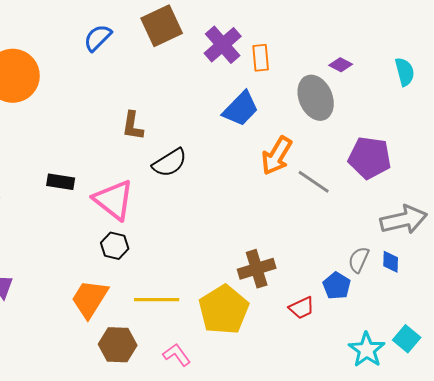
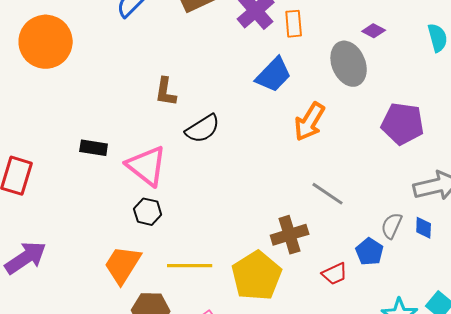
gray line: (314, 182) -> (328, 194), moved

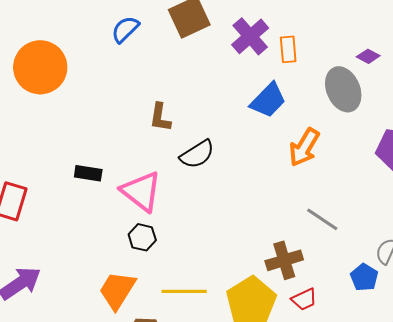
red trapezoid: (335, 274) -> (304, 299), moved

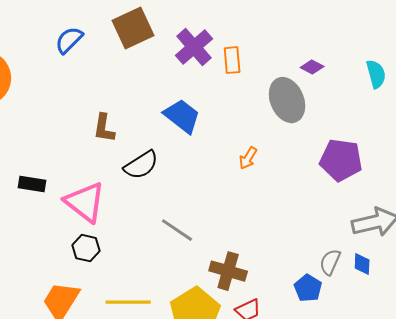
blue trapezoid: (268, 100) -> (182, 116), moved, turned -96
orange arrow: (304, 147) -> (248, 158), size x0.6
gray line: (322, 219) -> (177, 230), moved
brown cross: (284, 260) -> (228, 271), turned 33

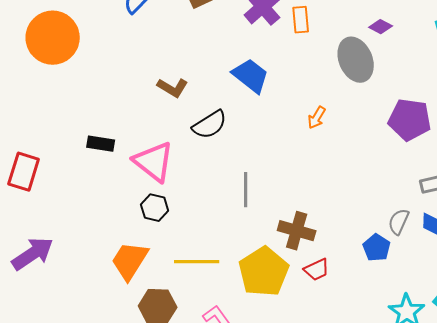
brown L-shape: (104, 128) -> (173, 88), turned -68
gray line: (177, 230) -> (246, 190), turned 56

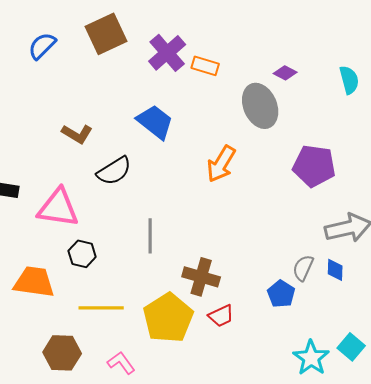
orange rectangle: (301, 20) -> (205, 66), turned -68
orange arrow: (317, 118) -> (221, 164), size x1.6
pink triangle: (154, 162) -> (58, 208), turned -30
black hexagon: (155, 208) -> (82, 254), moved
orange trapezoid: (130, 261) -> (34, 282), moved, turned 66

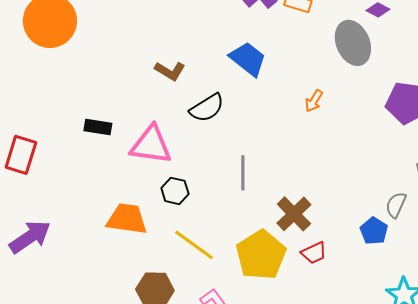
orange arrow: (221, 164) -> (314, 101), size x0.6
brown cross: (201, 277) -> (294, 214), turned 30
yellow line: (101, 308) -> (194, 245), turned 36

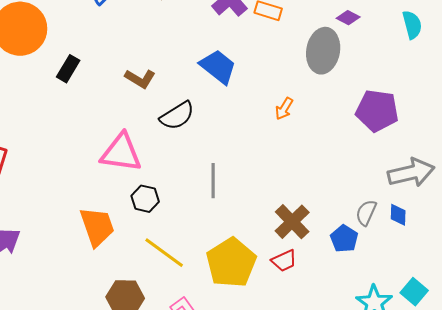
gray ellipse: (353, 43) -> (323, 51), turned 33
black rectangle: (98, 127) -> (68, 69), moved, turned -68
brown cross: (294, 214) -> (292, 222), moved
orange trapezoid: (127, 219) -> (97, 227), turned 63

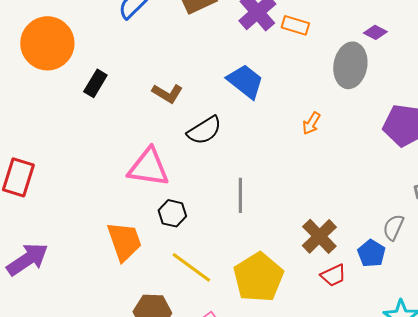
red trapezoid: (284, 261) -> (333, 275), moved

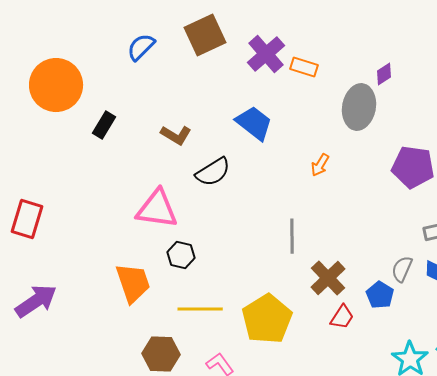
purple diamond: (375, 32) -> (384, 74), turned -60
gray line: (240, 195) -> (292, 236), moved
yellow line: (191, 267) -> (200, 309), turned -36
red trapezoid: (333, 275) -> (342, 317), turned -32

